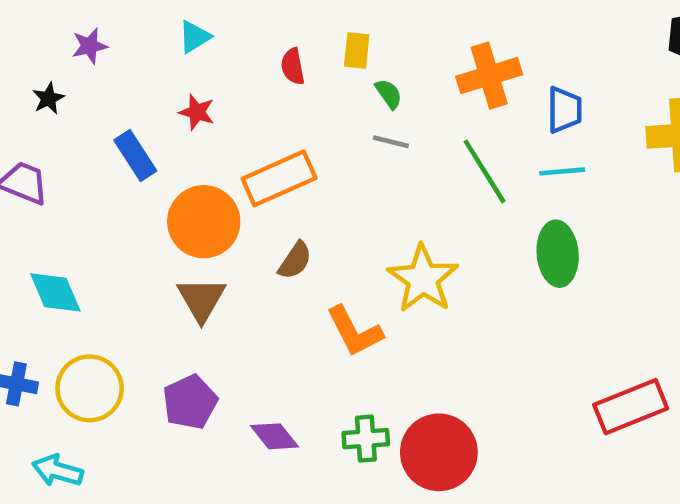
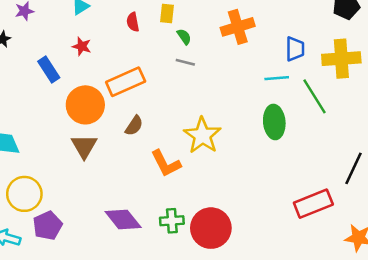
blue trapezoid: (564, 110) -> (295, 49), moved
green line: (485, 171) -> (315, 96), moved
purple pentagon: (190, 402) -> (48, 226), moved
purple diamond: (274, 436) -> (123, 220), size x1.4

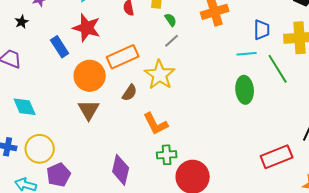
red star: (82, 46) -> (87, 28), size x1.8
gray line: (185, 62) -> (172, 41), turned -56
yellow star: (202, 135) -> (160, 75), moved
purple diamond: (123, 220) -> (121, 170), turned 52
green cross: (172, 221) -> (167, 155), moved

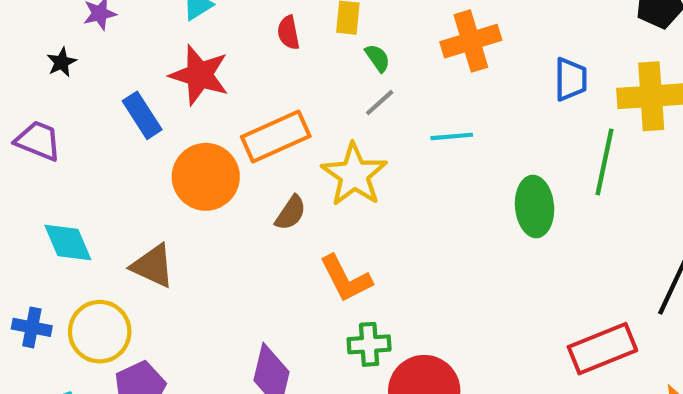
cyan line: (247, 54) -> (452, 136), moved
green line: (278, 69) -> (605, 162), turned 44
brown triangle: (89, 110) -> (153, 266), moved, turned -35

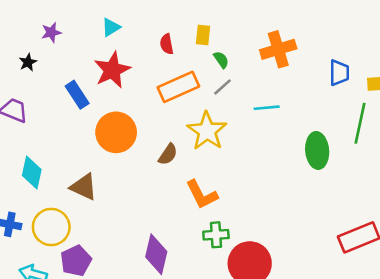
red star: (199, 75) -> (112, 70), turned 30
orange rectangle: (276, 136) -> (178, 87), moved
cyan diamond: (68, 243) -> (32, 173), turned 36

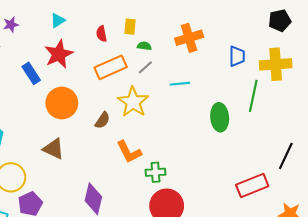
green semicircle: (221, 60) -> (144, 46), turned -48
brown triangle: (84, 187) -> (54, 149), moved
green cross: (216, 235) -> (155, 172), moved

